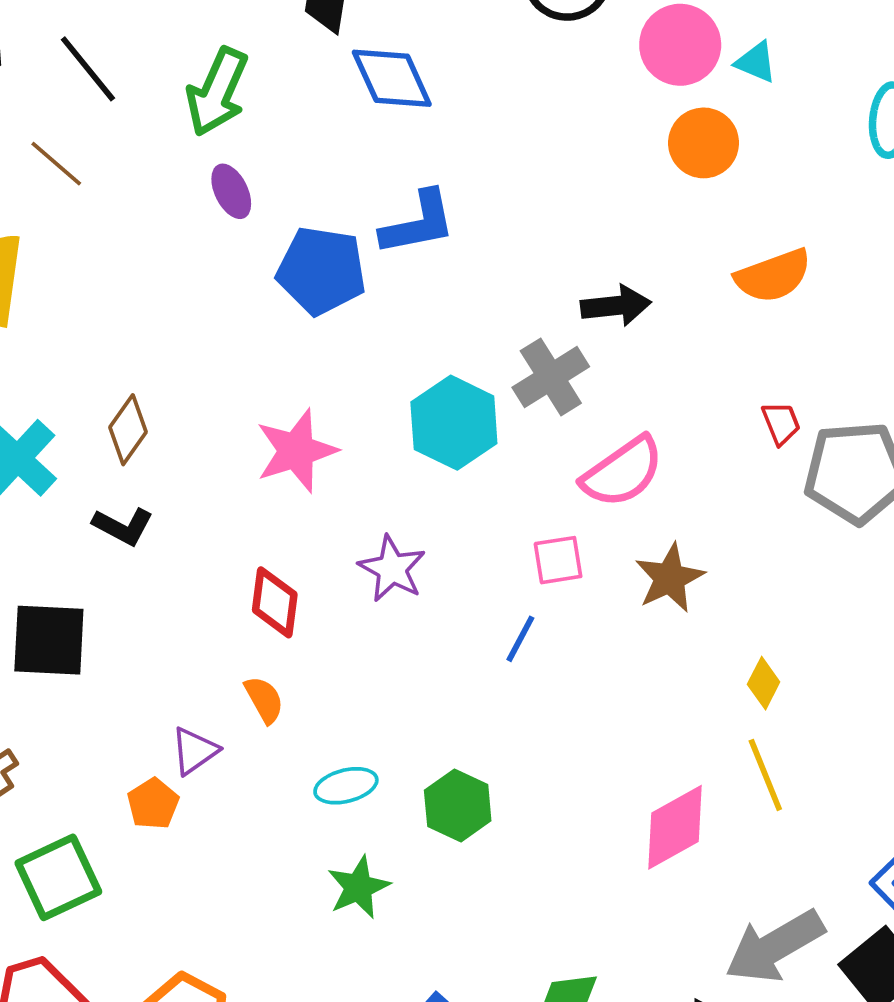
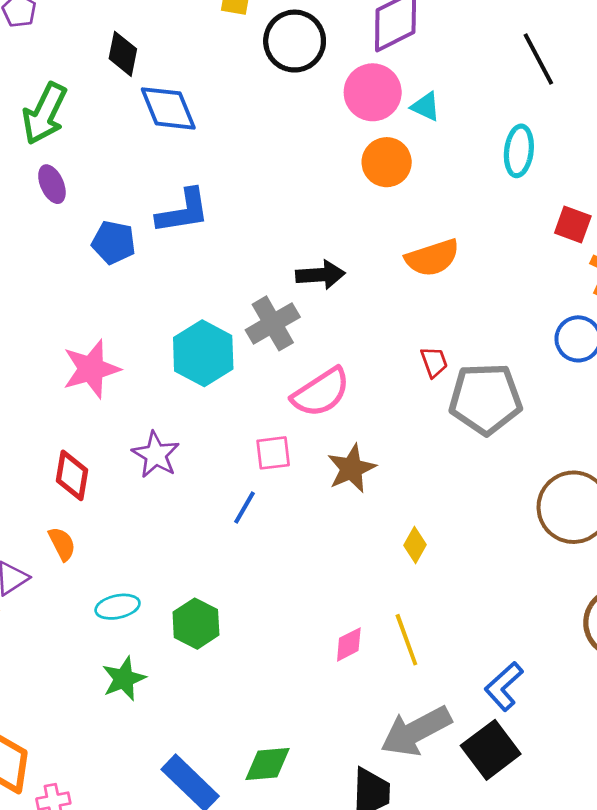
blue pentagon: (321, 271) -> (114, 242), size x0.7
yellow line: (765, 775) -> (406, 640), moved
pink diamond: (675, 827) -> (349, 644), size x0.6

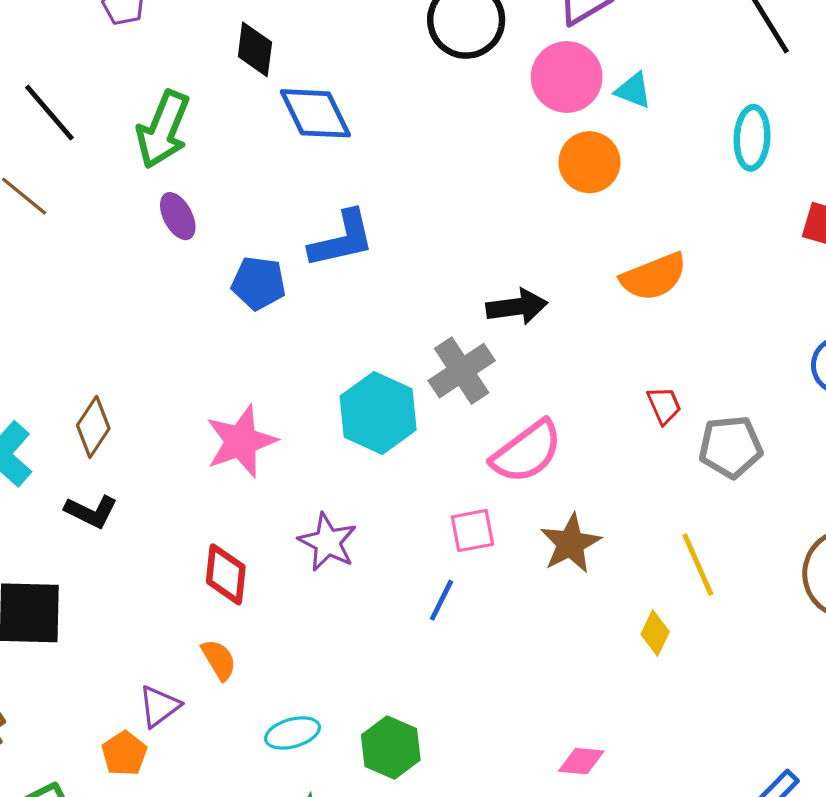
gray pentagon: (485, 399) -> (731, 447), size x0.7
yellow line: (406, 640) -> (698, 565), moved
pink diamond: (349, 644) -> (581, 761), turned 36

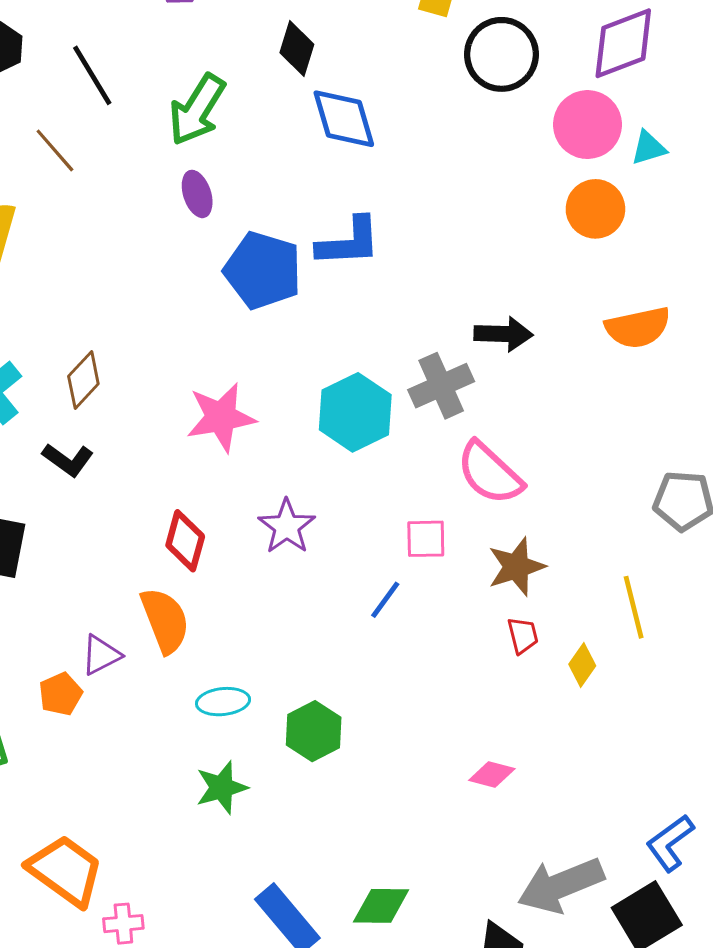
cyan triangle: (633, 90) -> (648, 148), turned -48
blue pentagon: (259, 283) -> (263, 270), size x1.5
red trapezoid: (664, 405) -> (523, 635), moved
pink semicircle: (527, 452) -> (490, 473), turned 70
orange semicircle: (219, 660) -> (165, 620), size x1.6

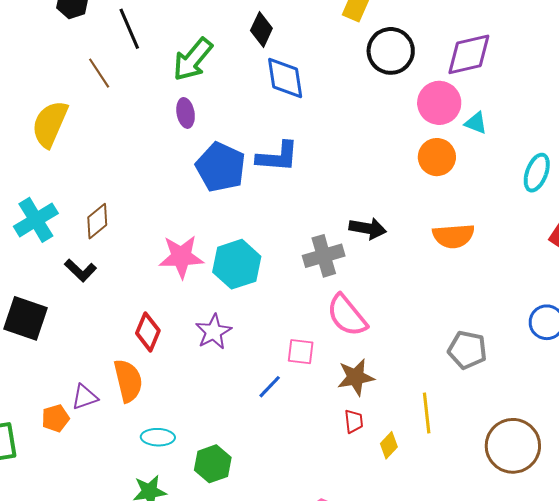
cyan triangle: (648, 148) -> (476, 123), turned 30
cyan hexagon: (355, 412) -> (237, 264), moved

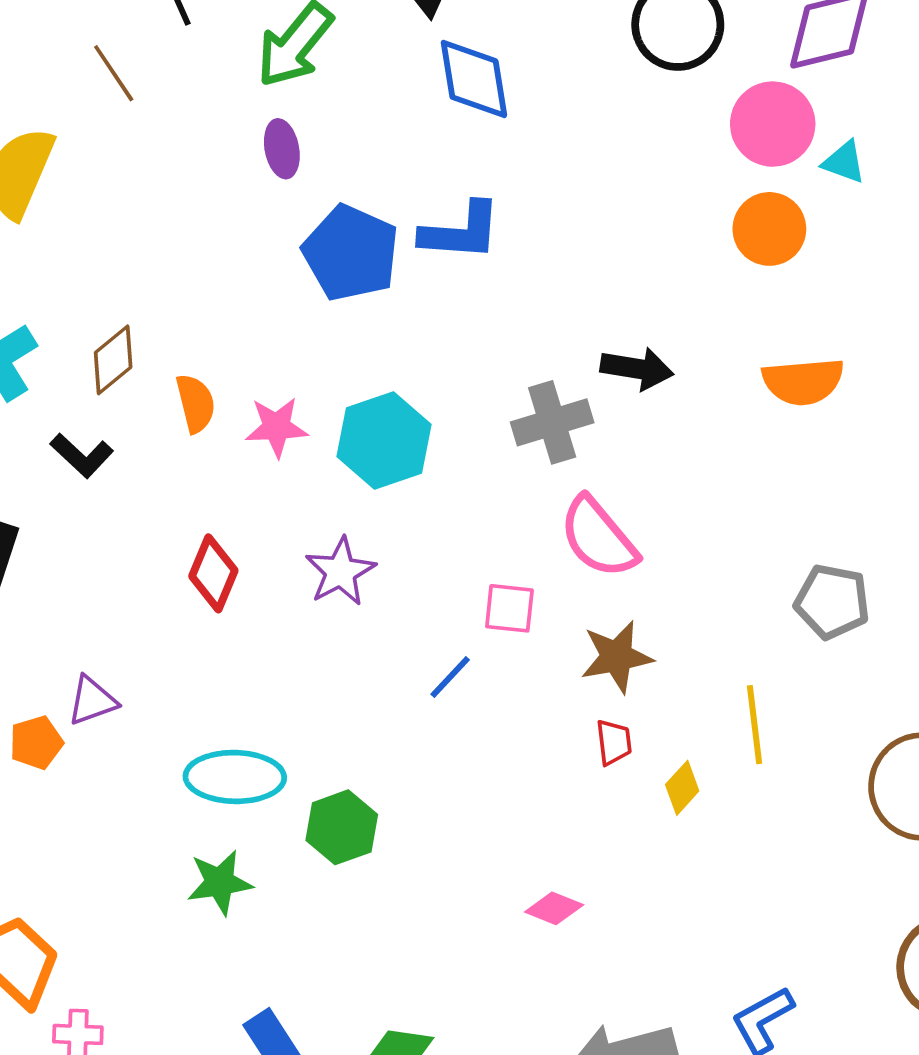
pink star: (181, 257) -> (276, 427), size x0.7
orange semicircle: (128, 381) -> (196, 403), moved, size x0.7
cyan ellipse: (158, 437) -> (235, 777), size x1.5

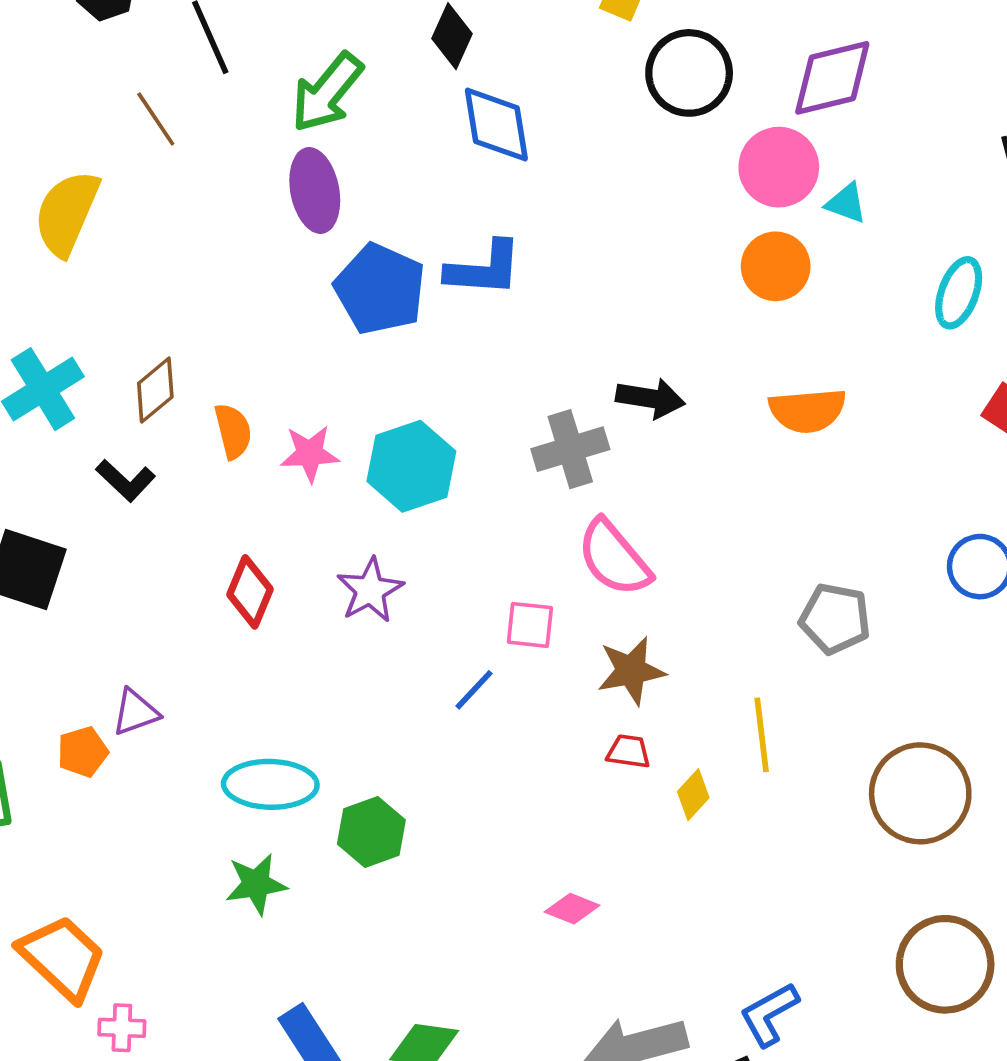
purple ellipse: (282, 149) -> (315, 190), size x1.5
red trapezoid: (614, 742) -> (629, 752), turned -75

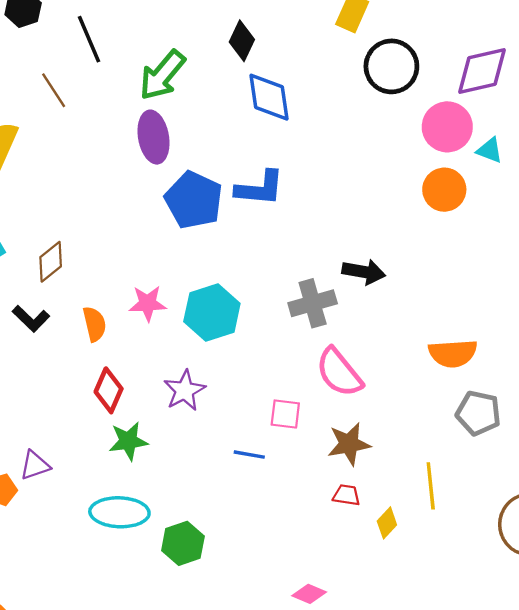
orange semicircle: (807, 410) -> (453, 353), moved
orange semicircle: (233, 431) -> (94, 324), moved
blue line: (474, 690) -> (249, 455), turned 56
green star: (256, 884) -> (128, 441), moved

